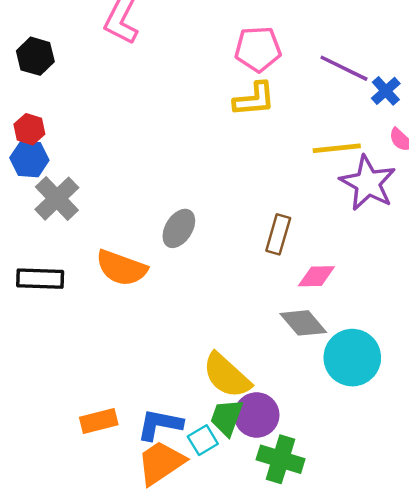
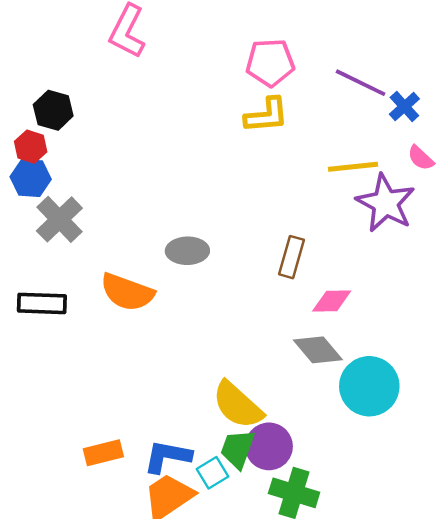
black hexagon: (35, 56) -> (53, 110), moved
gray ellipse: (179, 228) -> (187, 251), turned 57

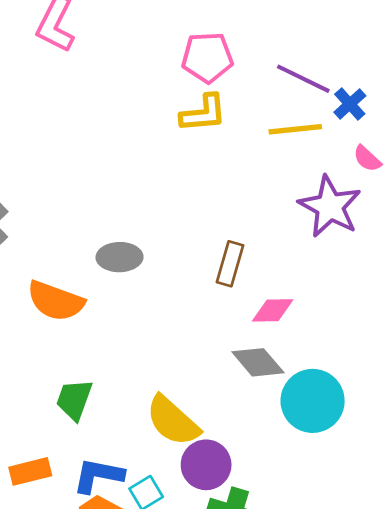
yellow line: (353, 167) -> (295, 129), moved
green trapezoid: (238, 449) -> (74, 400), moved

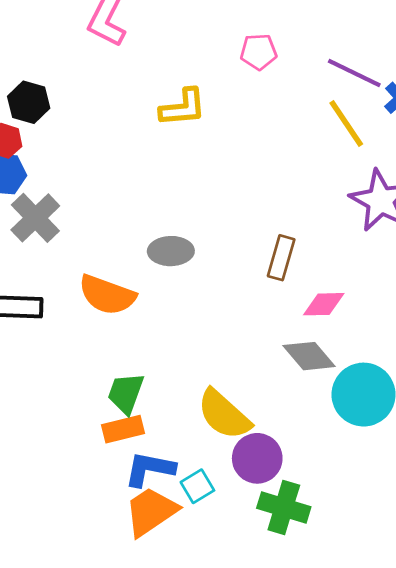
pink pentagon: (207, 57) -> (259, 52), size x0.7
yellow L-shape: (203, 113) -> (183, 108), moved
yellow line: (295, 129) -> (346, 124), turned 62
orange rectangle: (30, 471) -> (123, 429), moved

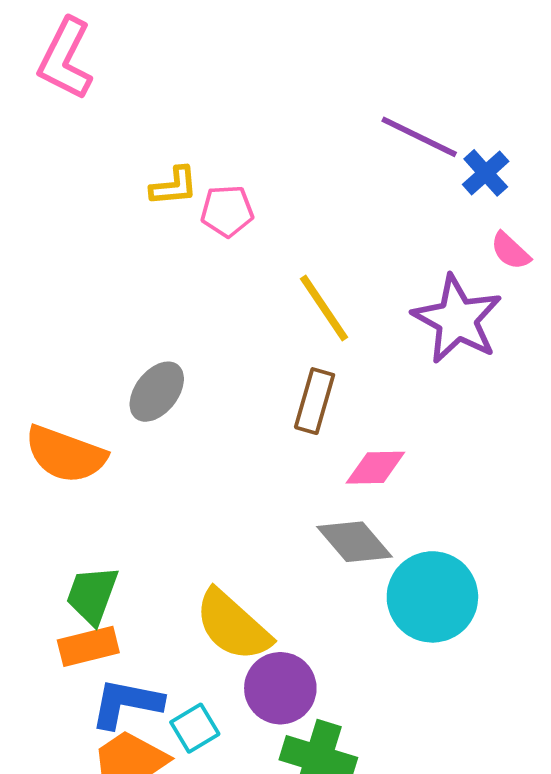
pink pentagon: (259, 52) -> (227, 211), moved
yellow L-shape: (183, 108) -> (174, 186), size x0.7
yellow line: (346, 124) -> (324, 308), moved
gray ellipse: (171, 251) -> (157, 392), turned -51

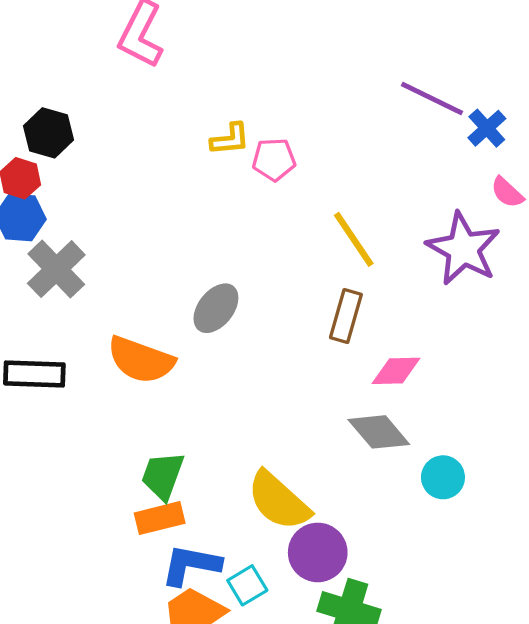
cyan circle: (432, 597) -> (443, 477), size x0.6

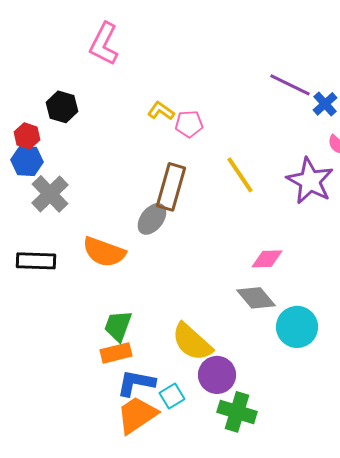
black hexagon: (48, 133) -> (62, 107), moved
yellow L-shape: (230, 139) -> (161, 111), turned -140
brown rectangle: (346, 316) -> (171, 187), moved, size x1.4
cyan circle: (443, 477) -> (297, 327), size x1.5

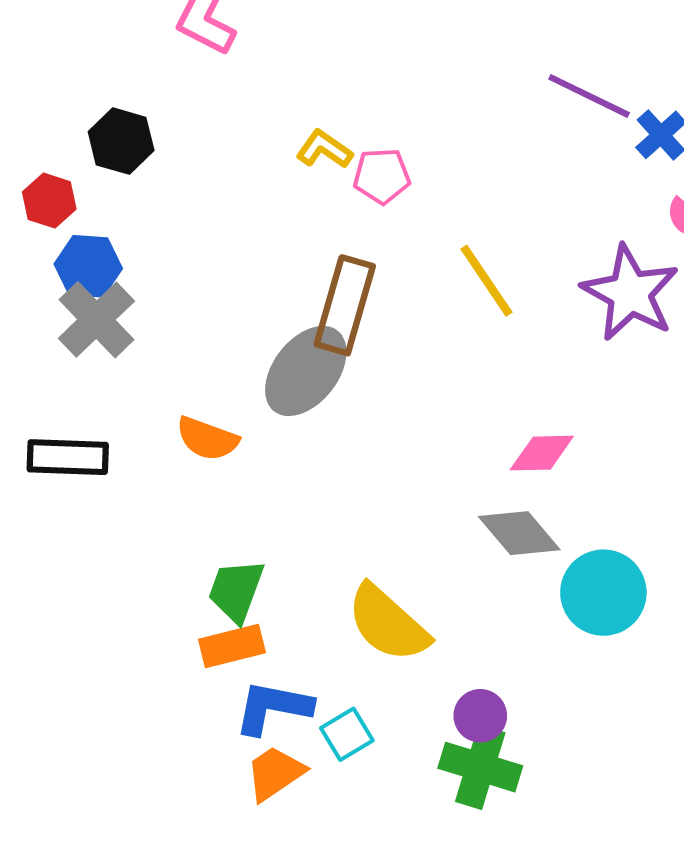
blue hexagon: (27, 161) -> (88, 266), moved
gray ellipse: (152, 219) -> (306, 371), size x1.4
orange semicircle: (104, 252) -> (207, 439), size x0.7
purple circle: (217, 375) -> (480, 716), moved, size x0.7
orange trapezoid: (137, 415) -> (275, 773), size x0.7

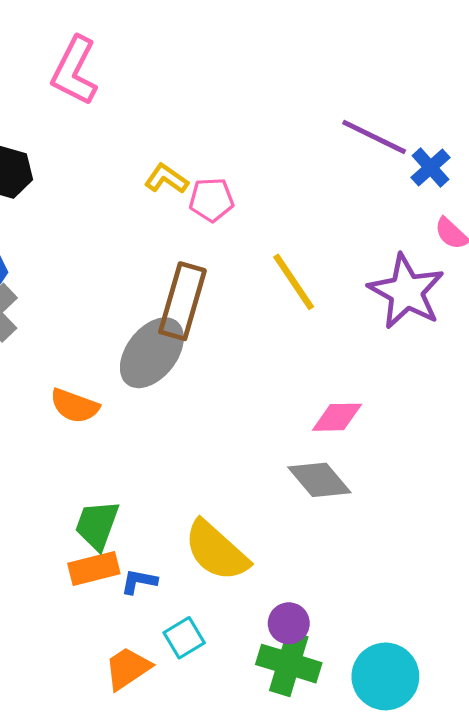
cyan circle: (603, 593) -> (385, 676), moved
blue L-shape: (273, 708) -> (139, 581), moved, size x0.6

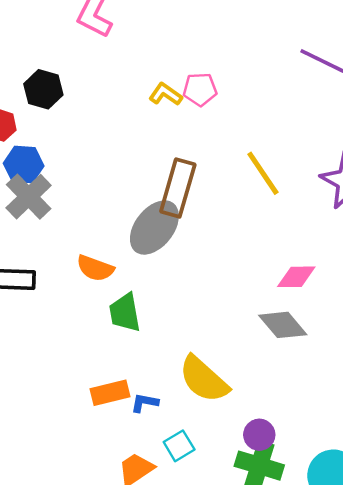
pink pentagon: (211, 200) -> (200, 89), moved
green trapezoid: (97, 525) -> (125, 313), moved, turned -30

